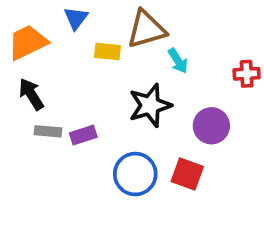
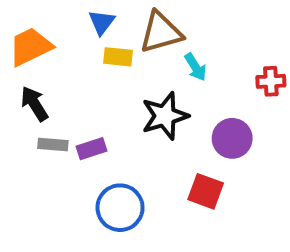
blue triangle: (76, 18) -> (102, 22), moved
blue circle: (135, 174) -> (120, 208), moved

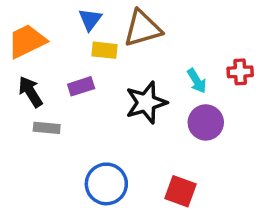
cyan arrow: (195, 67) -> (197, 81), moved
purple rectangle: (91, 149) -> (81, 86), moved
red square: (206, 191) -> (180, 191), moved

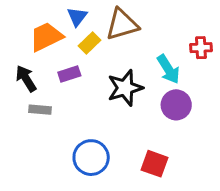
orange trapezoid: (27, 41) -> (46, 37), moved
yellow rectangle: (105, 50) -> (89, 43), turned -50
red cross: (240, 72) -> (201, 48), moved
cyan arrow: (197, 81) -> (168, 69), size x1.4

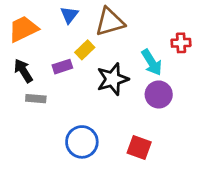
orange trapezoid: (46, 37) -> (23, 29), moved
yellow rectangle: (89, 43) -> (85, 50), moved

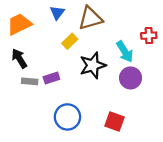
purple rectangle: (62, 67) -> (51, 78), moved

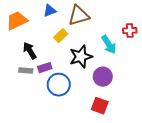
blue triangle: (57, 13) -> (50, 11), turned 32
black arrow: (19, 58) -> (30, 51), moved
purple circle: (131, 78) -> (103, 77), moved
blue circle: (67, 117) -> (59, 85), moved

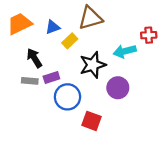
blue triangle: (50, 11) -> (53, 27), moved
cyan arrow: (109, 45) -> (125, 51), turned 108
red square: (100, 106) -> (92, 121), moved

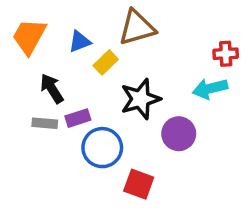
orange trapezoid: (19, 24) -> (29, 36), turned -35
cyan arrow: (125, 51) -> (210, 88), moved

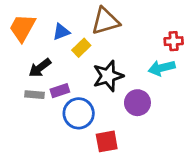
black arrow: (52, 88) -> (40, 68), turned -95
red square: (139, 184) -> (107, 141), turned -30

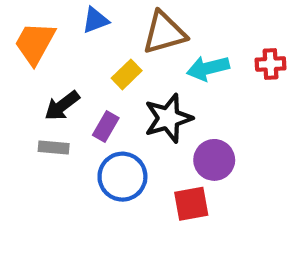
blue triangle: (61, 32) -> (95, 20), moved
cyan arrow: (162, 68) -> (208, 68), moved
purple rectangle: (60, 91) -> (106, 127), moved, turned -42
red square: (107, 141) -> (191, 204), moved

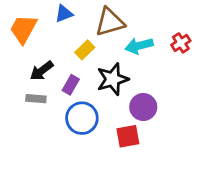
red cross: (271, 64) -> (181, 43), turned -30

